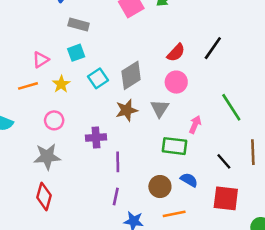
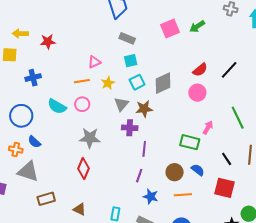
cyan square: (76, 53) -> (131, 61), moved
gray triangle: (160, 108) -> (121, 104), moved
brown star: (127, 110) -> (144, 109), moved
pink circle: (54, 120) -> (82, 104), moved

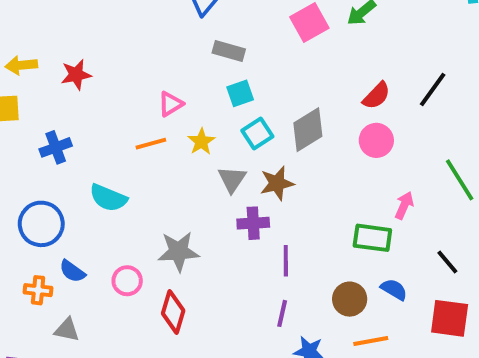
pink circle: (82, 104) -> (127, 281), moved
gray triangle: (28, 171) -> (67, 330), size x0.6

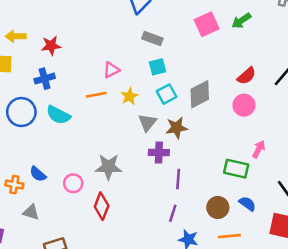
blue cross: (56, 147) -> (45, 79), moved
cyan semicircle: (108, 198) -> (58, 115), moved
blue circle: (41, 224) -> (21, 112), moved

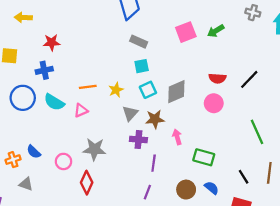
yellow arrow: (16, 36) -> (23, 18), moved
pink triangle: (111, 70) -> (81, 110), moved
red semicircle: (247, 76) -> (217, 78), turned 42
pink arrow: (259, 149) -> (177, 137), moved, turned -48
orange cross: (14, 185) -> (13, 160), turned -32

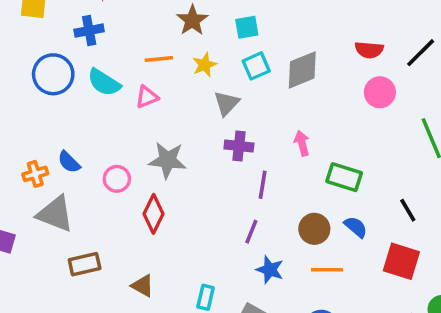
pink circle: (214, 103) -> (380, 92), moved
brown star: (155, 119) -> (192, 20), moved, turned -30
gray triangle: (26, 184) -> (55, 214), size x1.6

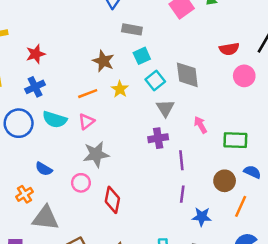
gray diamond: (302, 70) -> (187, 75), turned -60
gray triangle: (227, 103) -> (165, 108), moved
gray star: (167, 160) -> (96, 154), moved
blue semicircle: (69, 162) -> (44, 169), moved
orange line: (327, 270) -> (241, 206), turned -50

